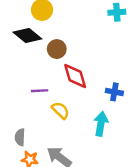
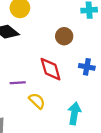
brown circle: (57, 49) -> (64, 36), moved
blue cross: (114, 92) -> (87, 67), moved

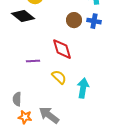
blue cross: (87, 67) -> (94, 21), moved
yellow semicircle: (37, 101) -> (59, 77), moved

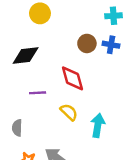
black diamond: (23, 16) -> (26, 56), moved, turned -45
gray semicircle: (17, 99) -> (17, 128), moved

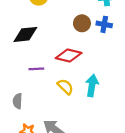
red diamond: (72, 78) -> (69, 56), turned -60
cyan arrow: (98, 125) -> (92, 86), moved

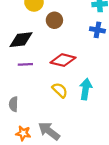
brown circle: (82, 23) -> (54, 20), moved
purple line: (36, 69) -> (25, 64), moved

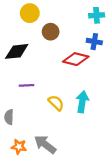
red diamond: (63, 60) -> (76, 59), moved
purple line: (25, 64) -> (27, 85), moved

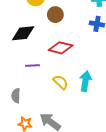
red diamond: (76, 59) -> (61, 48), moved

